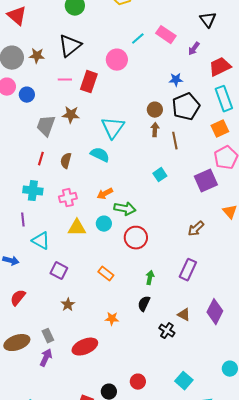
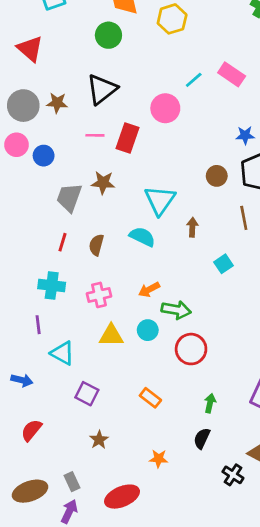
brown arrow: (155, 130) -> (192, 227), moved

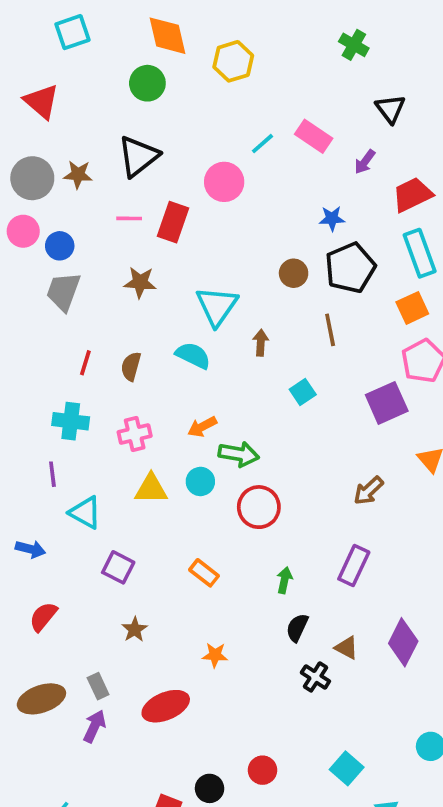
gray trapezoid: (69, 198) -> (63, 291), moved
black semicircle: (202, 438) -> (297, 628), moved

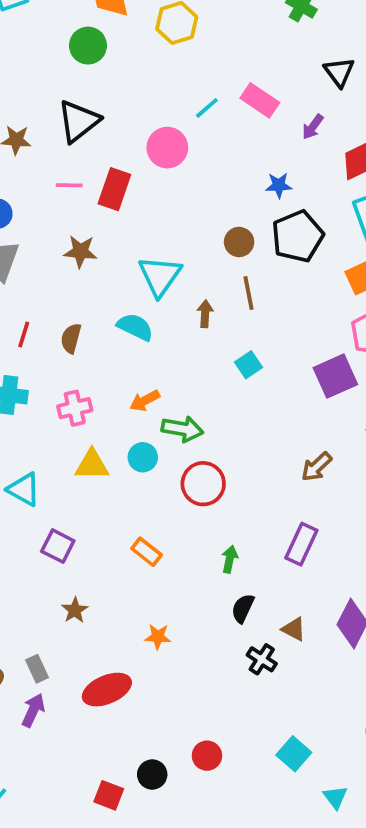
brown line: (330, 330) -> (249, 293), moved

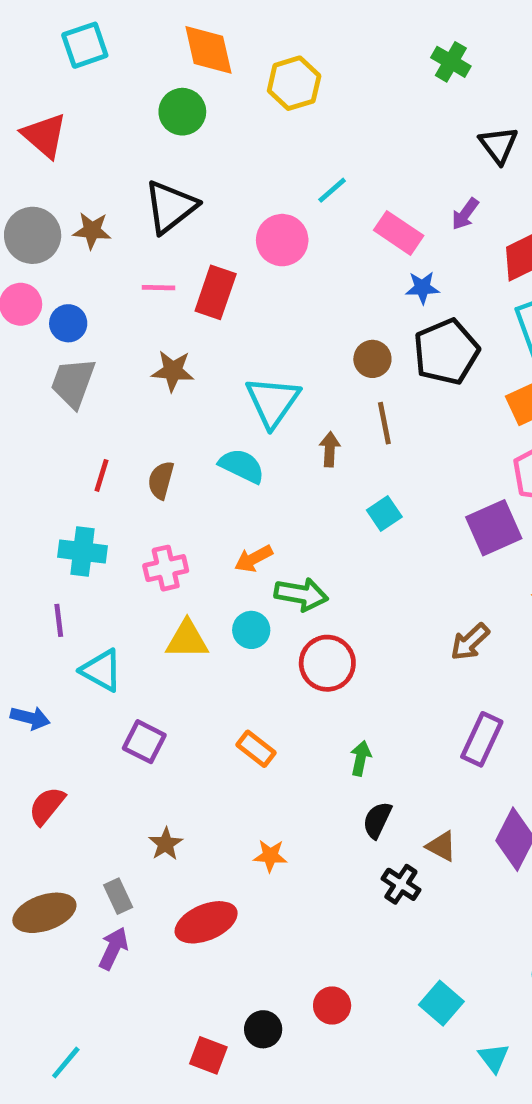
pink rectangle: (260, 100) -> (399, 233), moved
purple rectangle: (301, 544) -> (482, 739), moved
brown star: (75, 610) -> (166, 844), moved

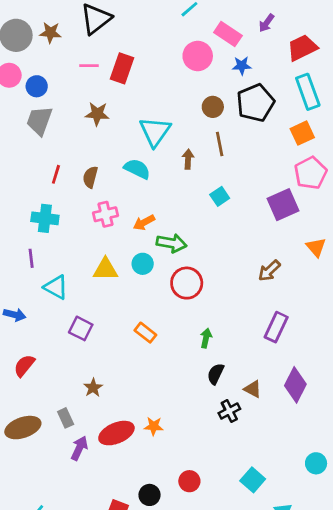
pink circle: (282, 240) -> (198, 56), moved
pink cross: (166, 568) -> (105, 214), moved
orange star: (270, 856) -> (154, 426), moved
black cross: (401, 884) -> (229, 411), turned 30
purple arrow: (113, 948) -> (79, 448), moved

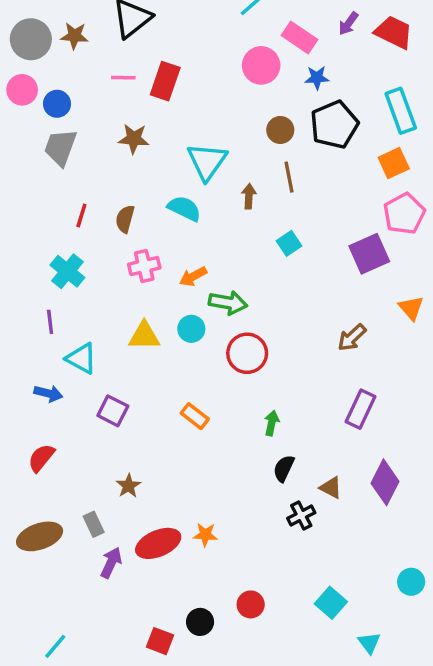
red trapezoid: (302, 48) -> (394, 32), moved, turned 52
cyan cross: (45, 218) -> (67, 271), turned 32
blue arrow: (15, 315) -> (48, 393), moved

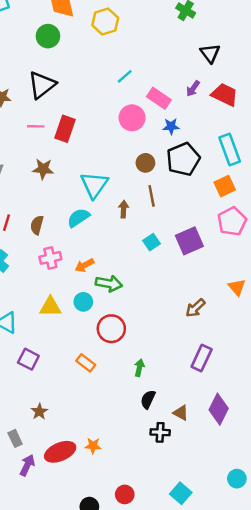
cyan semicircle: (184, 208) -> (78, 218), turned -60
purple square: (369, 254) -> (189, 241), moved
red circle: (247, 353) -> (111, 329), moved
black cross: (301, 515) -> (160, 432), turned 30

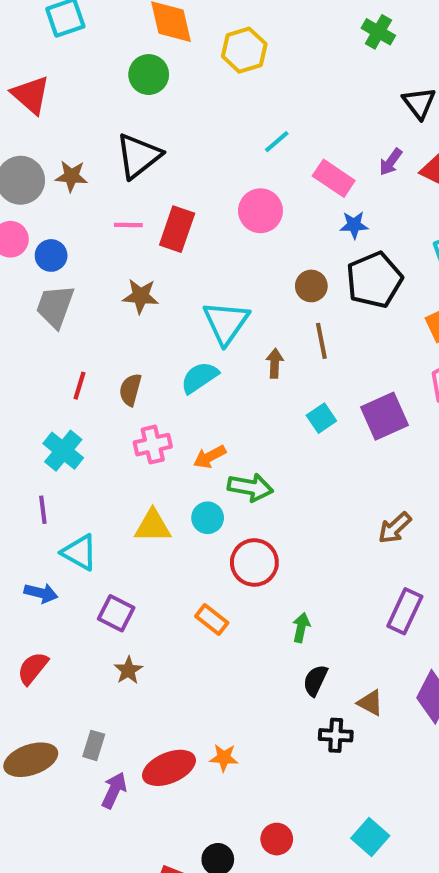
pink circle: (132, 118) -> (260, 211), moved
brown star: (39, 412) -> (128, 670), moved
gray rectangle: (15, 438) -> (94, 745), turned 42

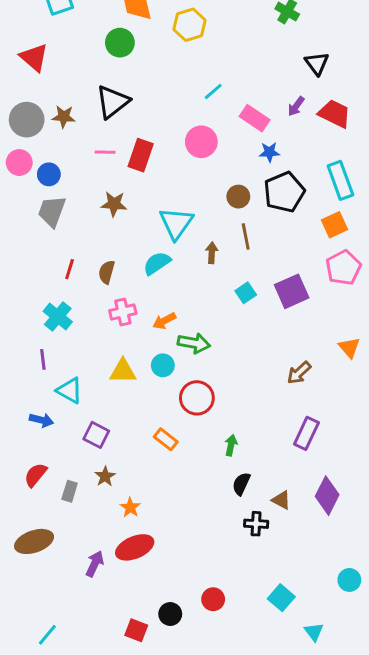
gray rectangle: (94, 745) -> (70, 491), moved
orange star: (224, 758) -> (130, 507), moved, turned 30

